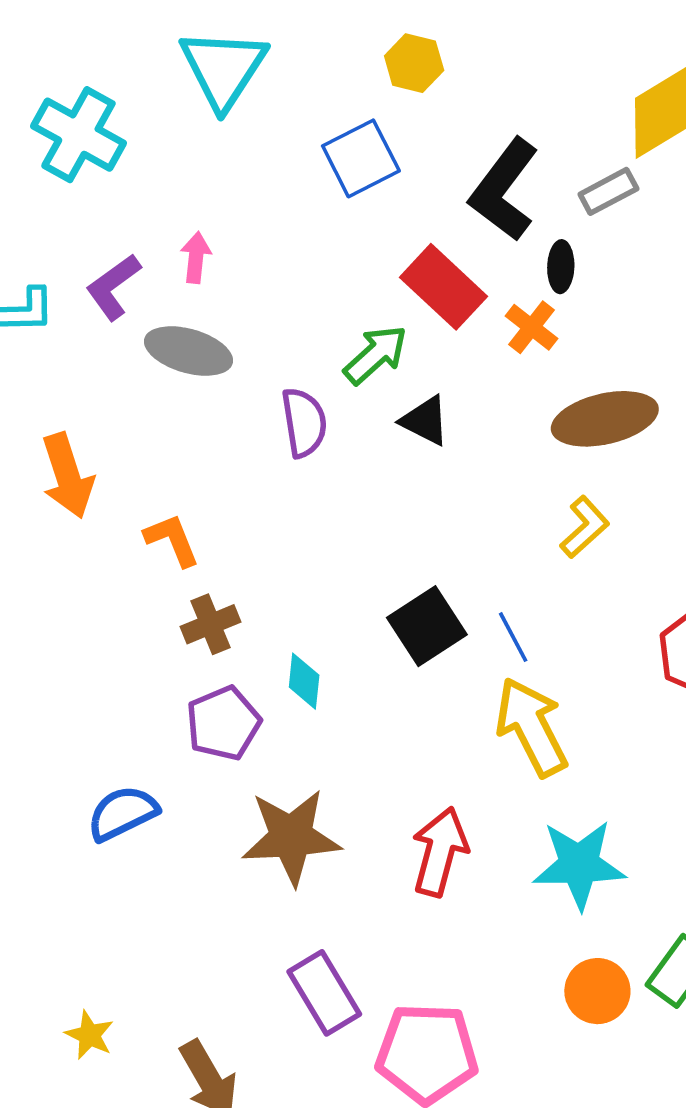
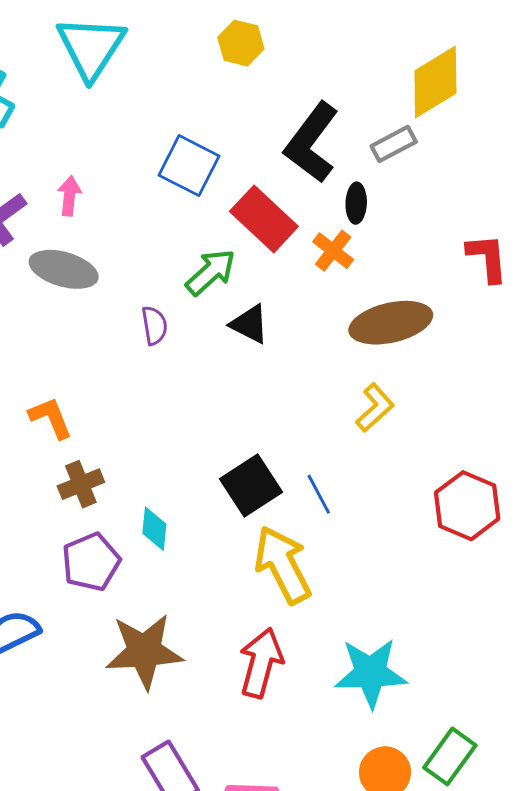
blue square: (361, 158) -> (189, 166), moved, turned -36
purple semicircle: (304, 423) -> (154, 326), size x0.7
yellow arrow: (531, 727) -> (283, 565), moved

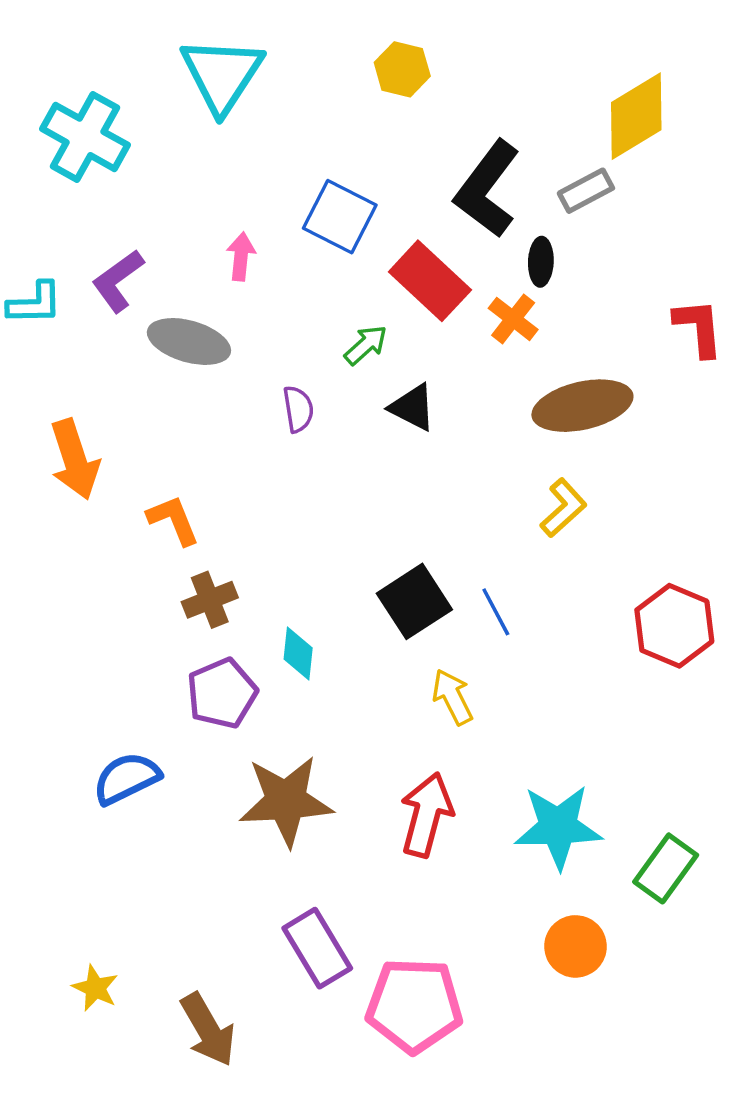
pink arrow: (69, 196) -> (241, 257), moved
green arrow: (211, 272) -> (366, 345), size x0.7
yellow arrow: (283, 565) -> (452, 697), size x0.6
green rectangle: (450, 756) -> (666, 868), moved

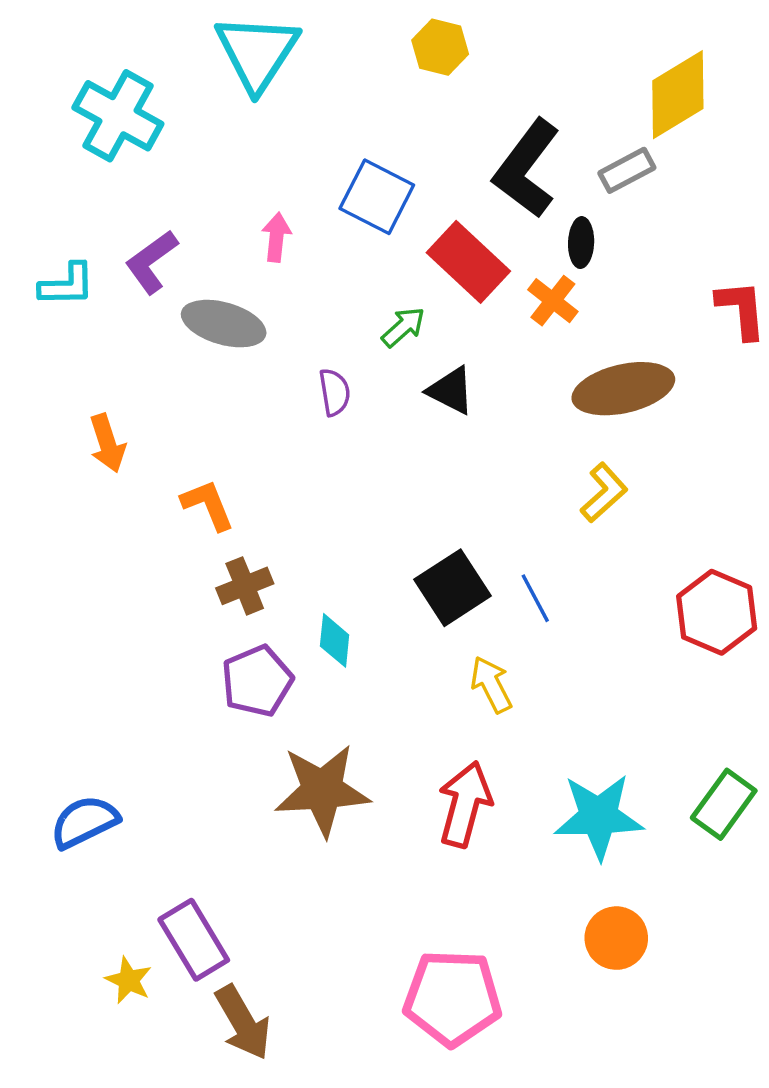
orange arrow: (75, 459) -> (107, 443), size x0.7
blue semicircle: (127, 778) -> (85, 822), moved
green rectangle: (666, 868) -> (724, 804), moved
purple rectangle: (317, 948) -> (194, 940), moved

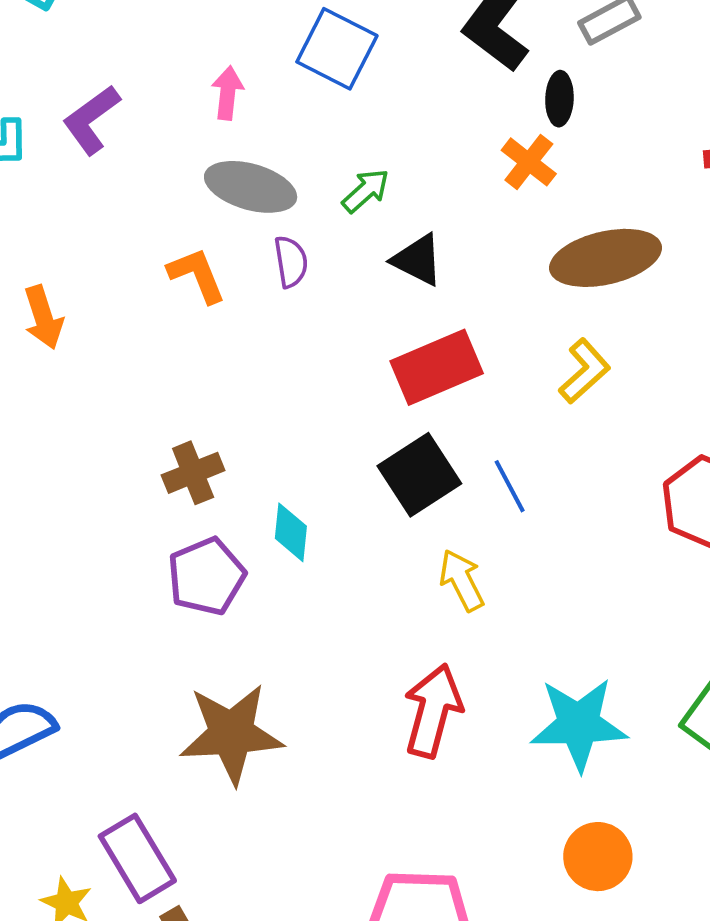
red rectangle: (468, 262) -> (437, 367), moved, turned -66
gray ellipse: (224, 324) -> (251, 187), moved
orange L-shape: (208, 505) -> (197, 275), moved
brown star: (322, 790) -> (231, 734), moved

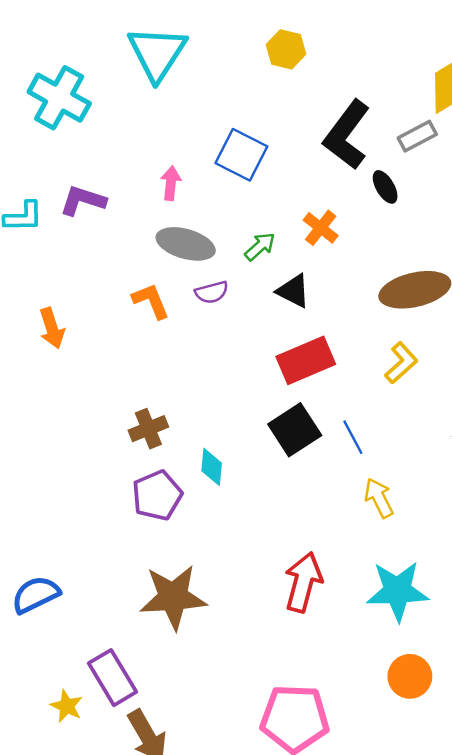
black ellipse: (559, 99) -> (385, 187), turned -32
purple L-shape: (91, 120) -> (83, 201), turned 54
orange cross: (529, 162) -> (321, 228), moved
purple semicircle: (291, 262) -> (212, 292), turned 84
yellow arrow: (462, 580) -> (379, 498), moved

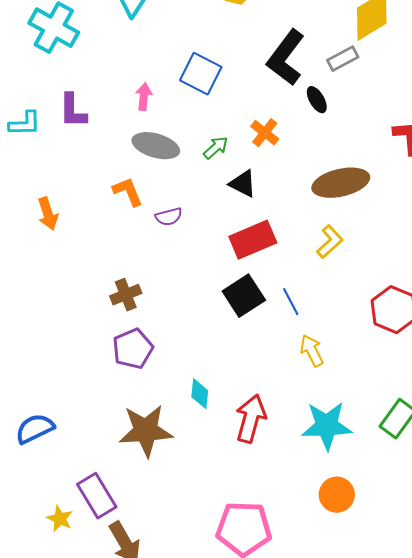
purple L-shape: (83, 201) -> (73, 111), turned -108
purple semicircle: (212, 292) -> (169, 217), moved
cyan diamond: (212, 467) -> (200, 394), moved

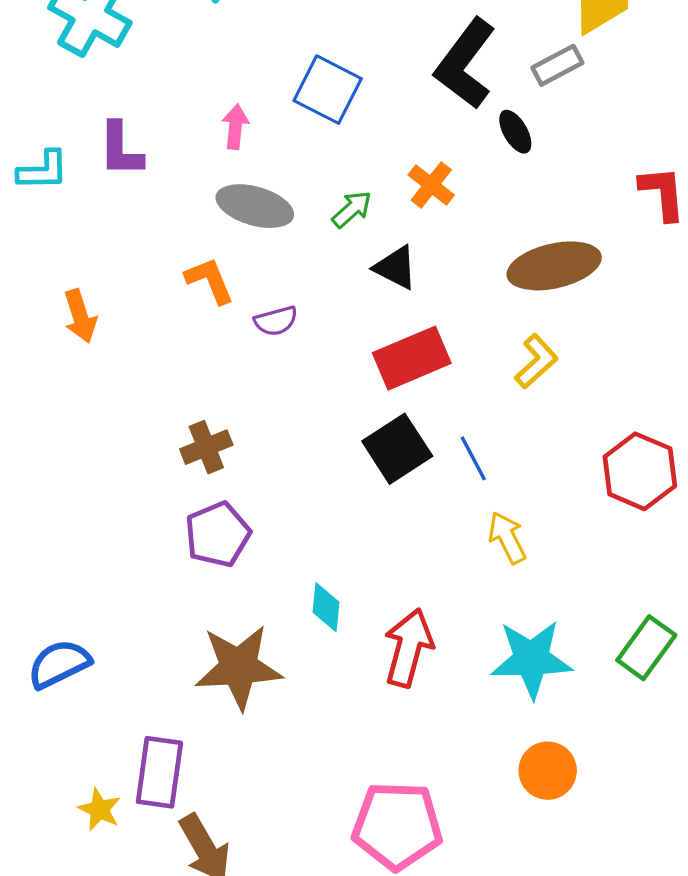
purple rectangle: (97, 496) -> (159, 772), turned 39

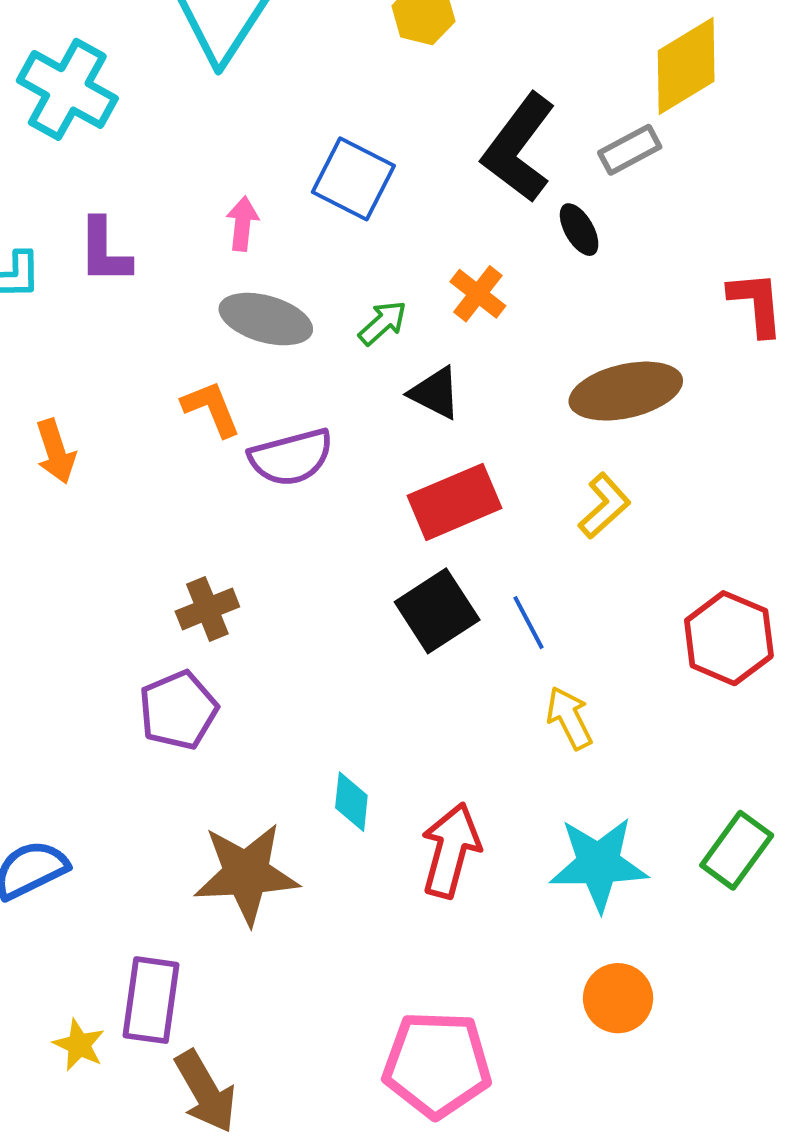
purple semicircle: (276, 321) -> (291, 457), size x1.6
purple pentagon: (218, 534) -> (178, 710), moved

